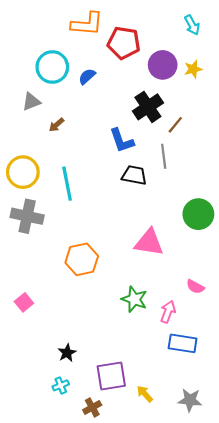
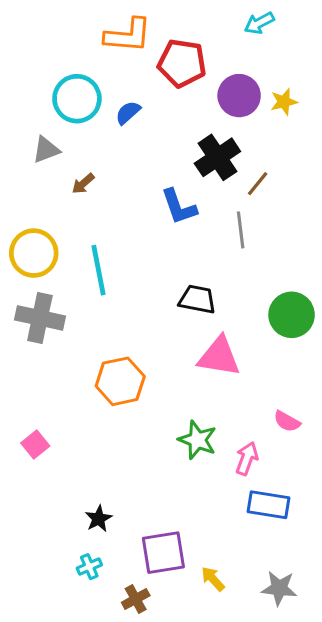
cyan arrow: (192, 25) -> (259, 23), moved, turned 90
black trapezoid: (134, 175) -> (197, 299), moved

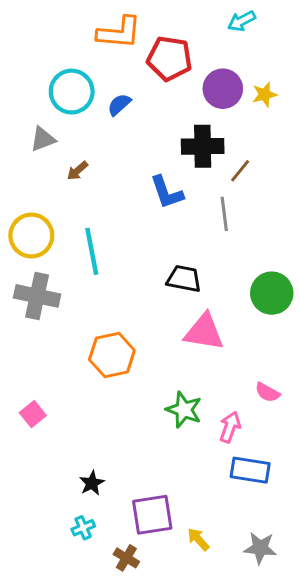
black cross: (217, 157) -> (203, 146), turned 33
brown cross: (136, 599) -> (126, 558), turned -30

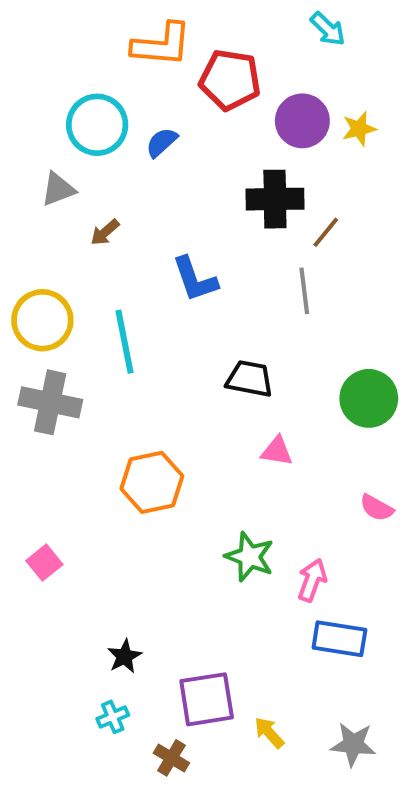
cyan arrow: (242, 21) -> (328, 29), turned -108
blue L-shape: (167, 192) -> (195, 279), moved
pink triangle: (204, 332) -> (277, 451), size x0.6
pink semicircle: (267, 392) -> (377, 508), moved

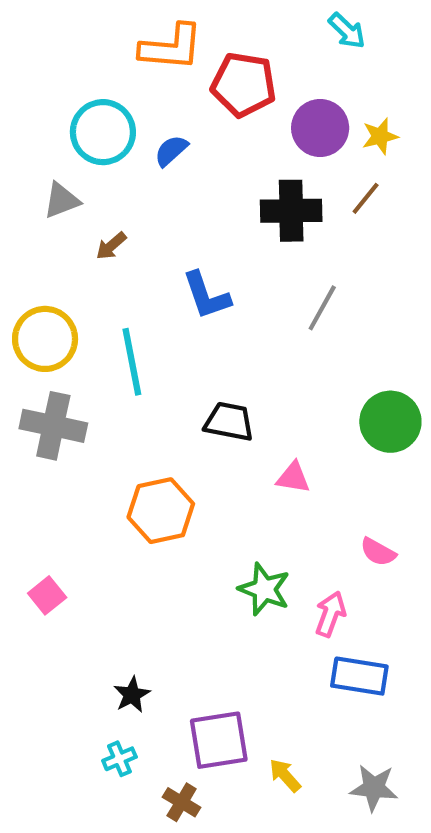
brown line: (326, 232) -> (366, 198), moved
gray line: (304, 291) -> (322, 308), turned 36
black trapezoid: (250, 379) -> (229, 422), moved
pink semicircle: (377, 508) -> (378, 552), moved

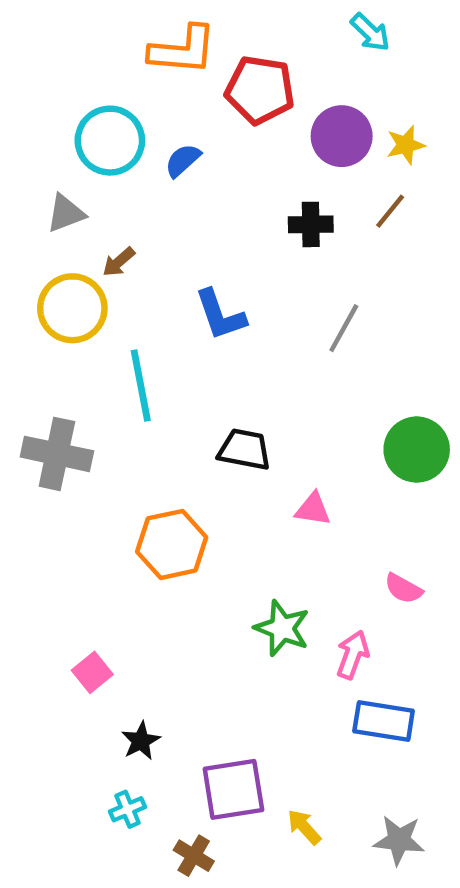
black cross: (291, 211) -> (311, 224), size x0.7
yellow circle: (45, 339) -> (72, 308), moved
pink square: (47, 595) -> (92, 672), moved

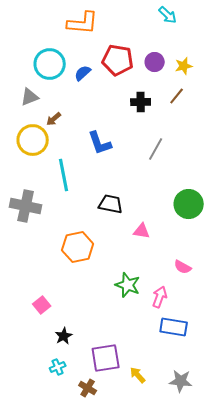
red pentagon: (260, 90) -> (118, 60), moved
purple circle: (342, 136) -> (155, 62), size x0.7

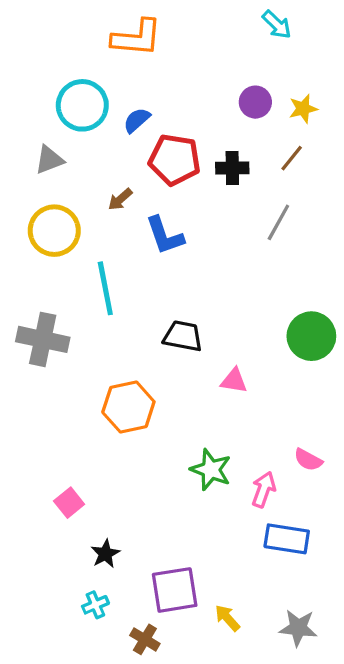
red pentagon: (118, 60) -> (175, 160), moved
brown arrow: (54, 119) -> (120, 199), moved
gray line: (156, 149) -> (278, 222), moved
pink semicircle: (183, 267) -> (308, 460), moved

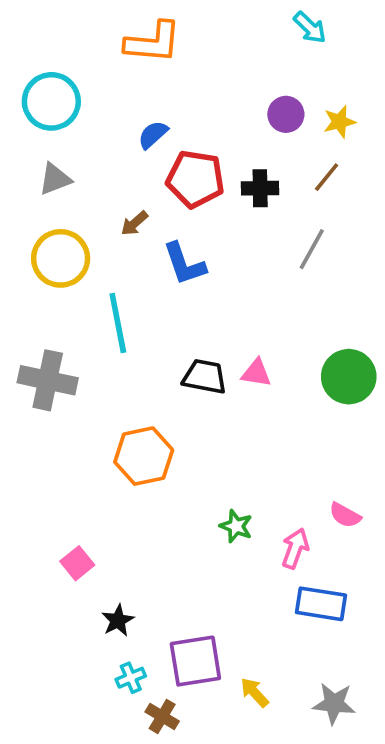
cyan circle: (82, 105) -> (51, 101), moved
pink triangle: (234, 381) -> (256, 373), moved
green star: (211, 470) -> (236, 526), size x0.7
cyan cross: (95, 605) -> (131, 678), moved

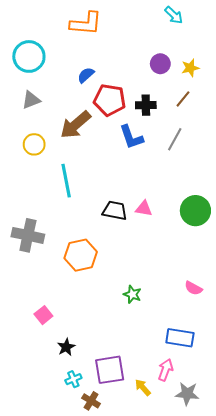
brown arrow: (134, 223) -> (75, 125), size x2.0
yellow circle: (61, 258) -> (34, 144), size x0.7
blue L-shape: (184, 264) -> (131, 137), moved
gray cross: (48, 380) -> (28, 235), moved
pink arrow: (295, 548) -> (165, 370), moved

